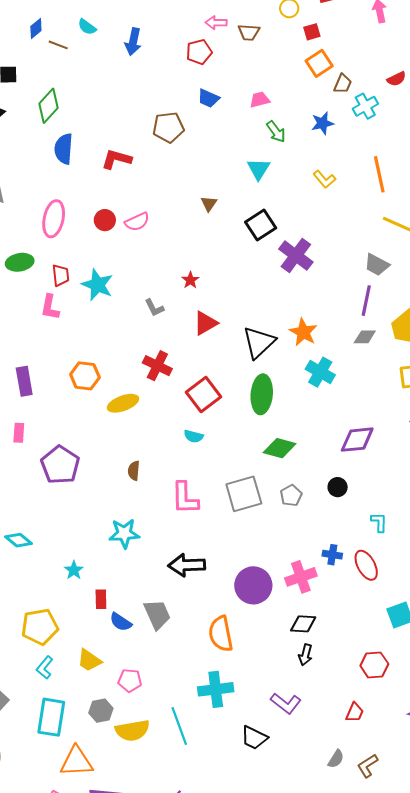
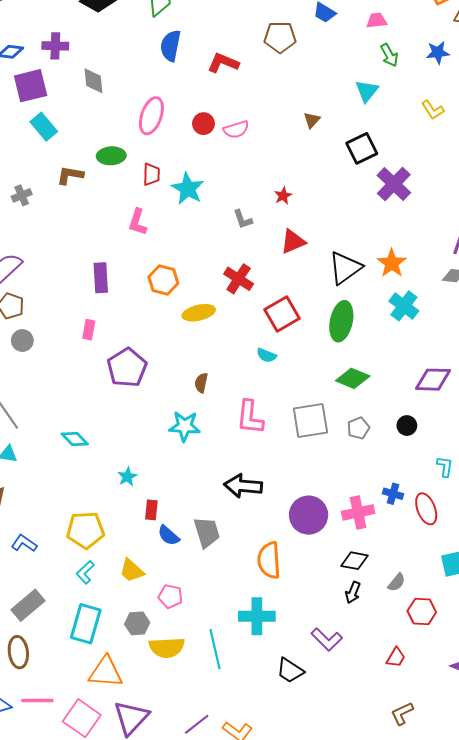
pink L-shape: (50, 307) -> (138, 222), moved
cyan star: (124, 533) -> (185, 426), moved
gray semicircle: (336, 759) -> (397, 582), moved

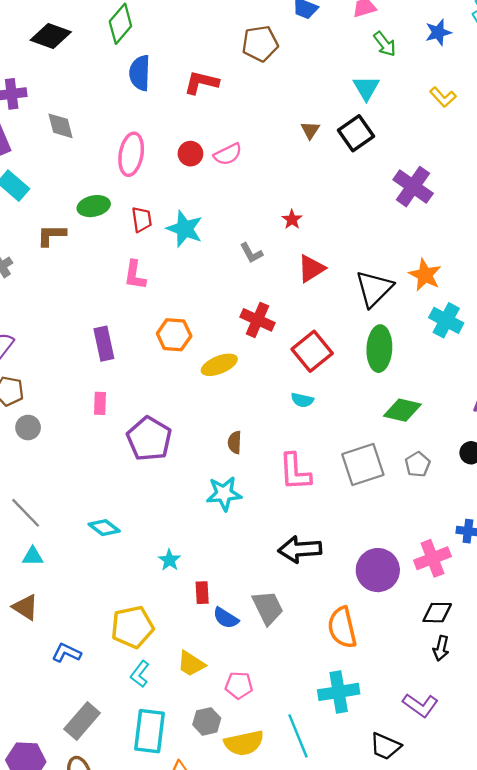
black square: (362, 148) -> (356, 133), moved

